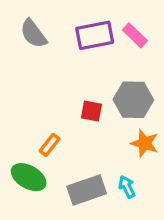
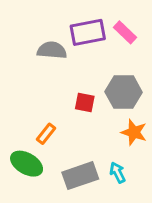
gray semicircle: (33, 34) -> (52, 50), moved, turned 132

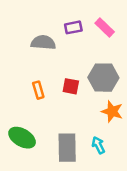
purple rectangle: (88, 32) -> (73, 27), size x0.6
orange rectangle: (46, 134) -> (38, 90), moved, turned -54
gray rectangle: (80, 176) -> (67, 148), turned -72

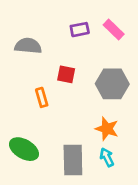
gray semicircle: (43, 43) -> (28, 46), moved
red square: (71, 86) -> (66, 74), moved
orange star: (112, 111) -> (107, 129), moved

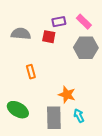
red square: (66, 74) -> (49, 37), moved
gray hexagon: (112, 84) -> (86, 48), moved
orange star: (107, 129) -> (67, 95), moved

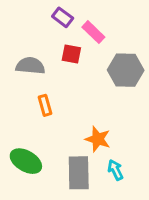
purple rectangle: (59, 22) -> (63, 17), moved, turned 48
pink rectangle: (84, 22) -> (93, 32), moved
gray semicircle: (21, 34) -> (30, 66), moved

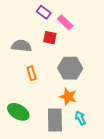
gray hexagon: (126, 70) -> (70, 68), moved

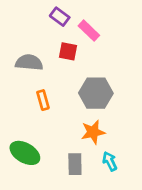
orange star: (68, 97) -> (93, 132), turned -30
gray rectangle: (55, 120) -> (75, 164), size x0.7

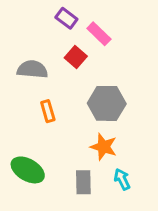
red square: (68, 51) -> (76, 57), turned 30
orange star: (93, 132) -> (104, 147), turned 30

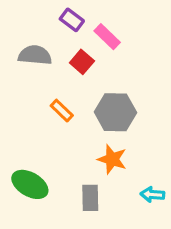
gray semicircle: (32, 69) -> (35, 55), moved
orange rectangle: (48, 111) -> (62, 111), moved, turned -30
cyan arrow: (122, 179) -> (152, 195), moved, turned -60

